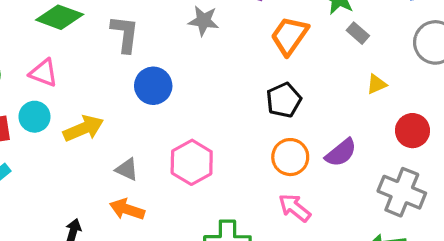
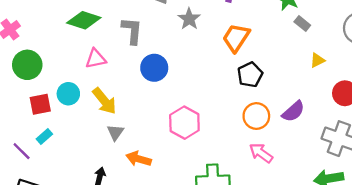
gray star: (204, 21) -> (189, 19), turned 30
orange trapezoid: (289, 36) -> (236, 38), moved
pink triangle: (44, 73) -> (96, 59), moved, turned -30
yellow arrow: (83, 128) -> (104, 101), turned 76
gray triangle: (127, 169) -> (115, 132), moved, turned 42

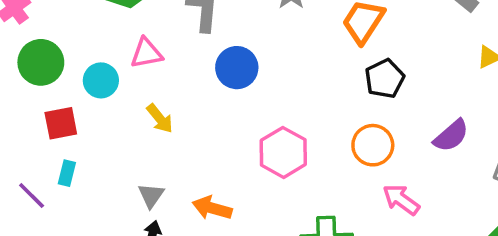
cyan circle: (68, 94) -> (101, 80), moved
yellow arrow: (104, 101) -> (160, 119), size x0.7
orange circle: (256, 116) -> (373, 145), moved
gray triangle: (115, 132) -> (151, 196), moved
cyan rectangle: (44, 137) -> (67, 173), turned -35

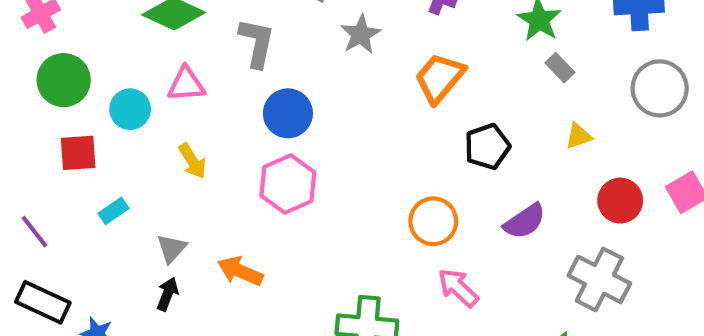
black pentagon: (385, 79) -> (487, 147), moved
pink hexagon: (283, 152) -> (288, 184), moved
cyan rectangle: (67, 173) -> (113, 211), moved, turned 35

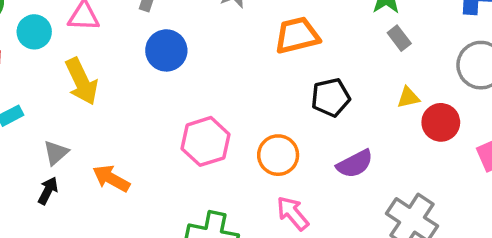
orange trapezoid: (440, 78) -> (297, 35), turned 30
yellow arrow: (192, 161) -> (82, 81), size x1.5
pink hexagon: (288, 184) -> (205, 141), moved
red circle: (620, 201) -> (441, 122), moved

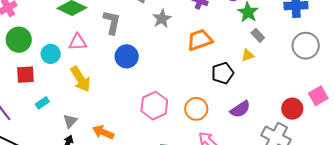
yellow triangle: (408, 97) -> (248, 55), moved
red circle: (441, 122) -> (292, 109), moved

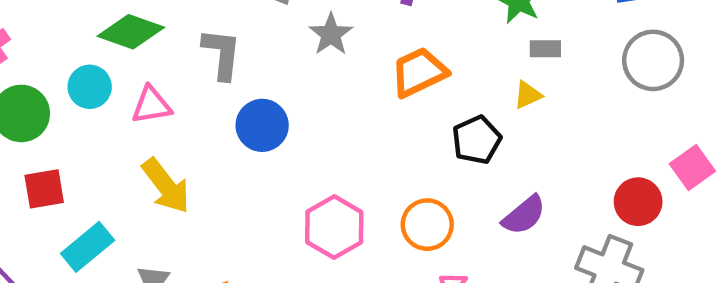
gray rectangle: (258, 35) -> (545, 49), turned -40
cyan circle: (51, 54) -> (90, 87), moved
cyan rectangle: (42, 103) -> (88, 247), size x1.6

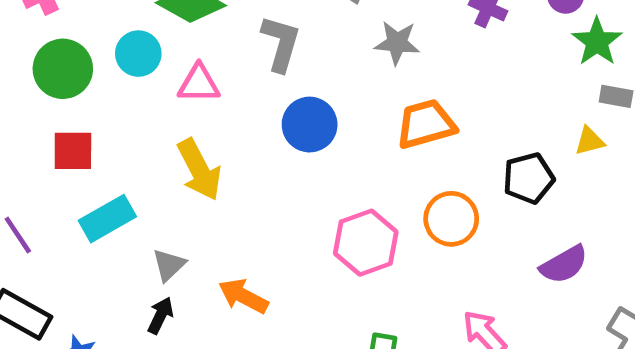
gray star: (331, 34) -> (397, 43), turned 30
orange trapezoid: (419, 72) -> (426, 124), moved
orange circle: (427, 225) -> (451, 219), moved

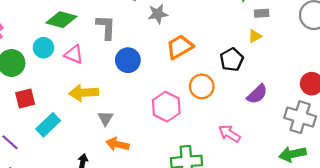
pink triangle: (199, 84) -> (74, 54), turned 36
yellow arrow: (199, 170) -> (84, 93), turned 128
gray triangle: (169, 265) -> (105, 118), moved

